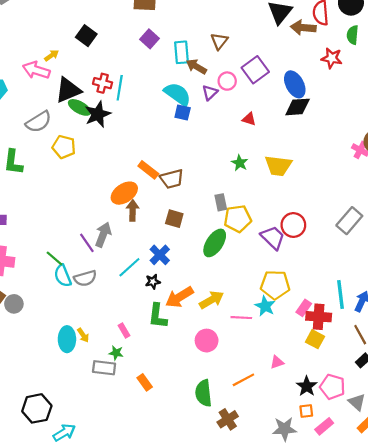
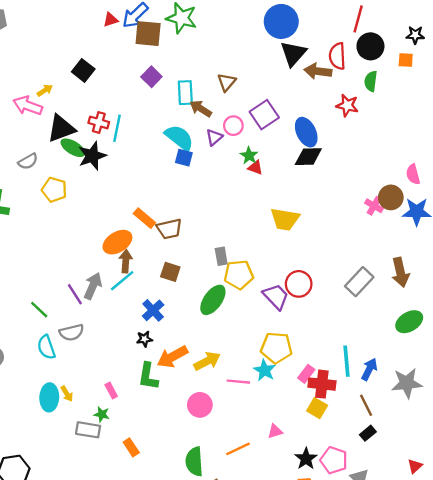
gray semicircle: (39, 122) -> (28, 161), size x0.7
green star: (240, 163) -> (249, 156), moved
cyan line: (129, 267) -> (122, 281), moved
cyan semicircle: (63, 276) -> (46, 347), moved

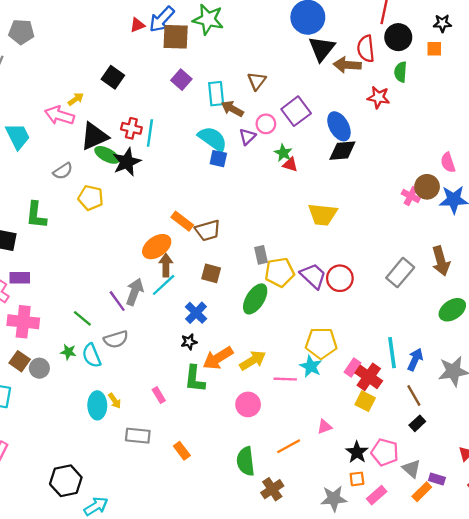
purple trapezoid: (276, 297) -> (313, 276), moved
red cross: (322, 384) -> (369, 377), turned 32
green star: (102, 414) -> (68, 352), moved

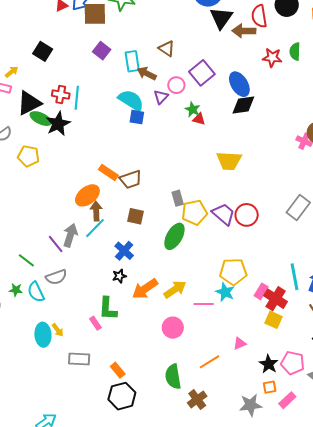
green semicircle: (401, 72) -> (295, 51), moved
brown triangle: (257, 81) -> (167, 49), turned -30
green L-shape: (195, 379) -> (108, 309), moved
black hexagon: (66, 481) -> (122, 396), moved

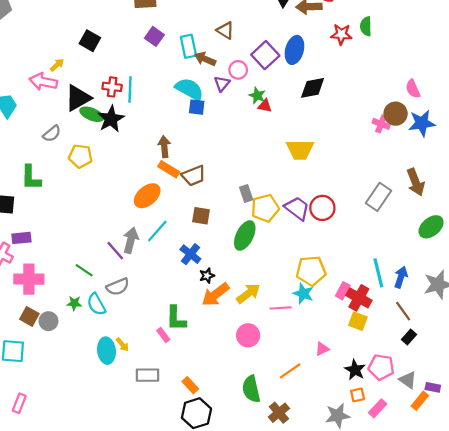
blue ellipse: (239, 84) -> (294, 50), moved, turned 50
brown arrow: (96, 211) -> (164, 147), moved
black star: (119, 276) -> (207, 276), moved

